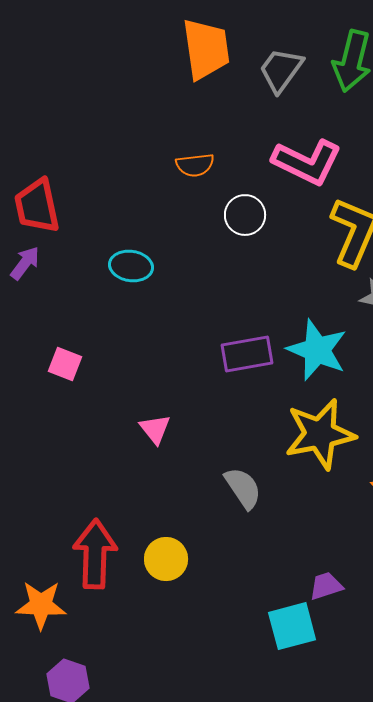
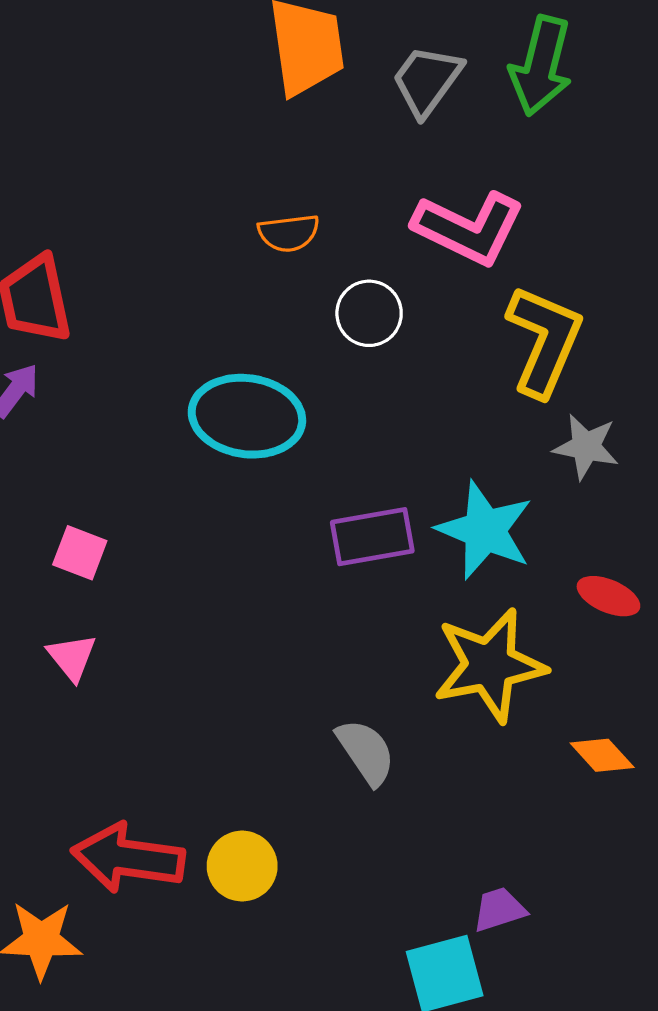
cyan ellipse: (131, 266) -> (247, 416), moved, size x1.6
pink triangle: (155, 429) -> (72, 657), moved
red arrow: (95, 554) -> (128, 858), turned -84

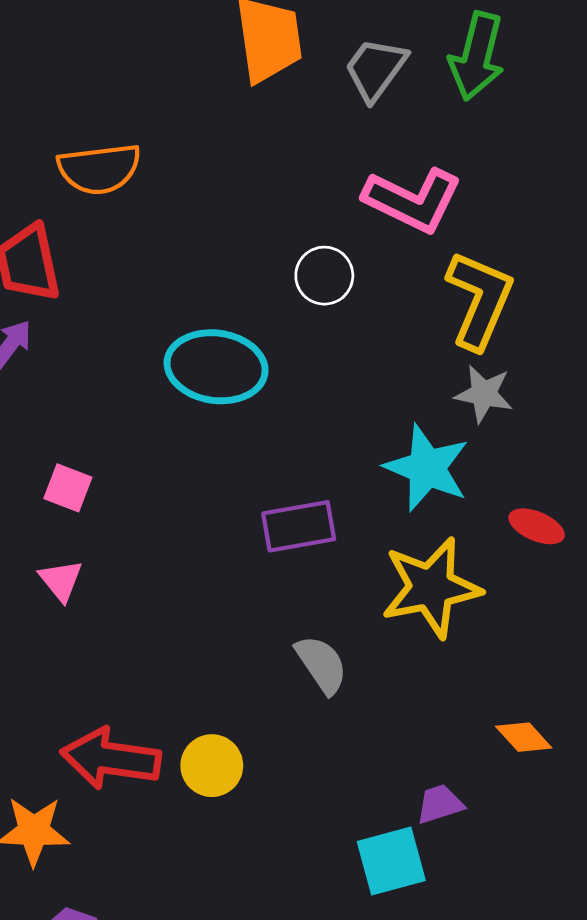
orange semicircle: (289, 233) -> (99, 169), moved, size x1.5
gray star: (586, 447) -> (484, 394), moved
purple rectangle: (372, 537) -> (299, 526), moved
orange diamond: (602, 755) -> (524, 737), moved

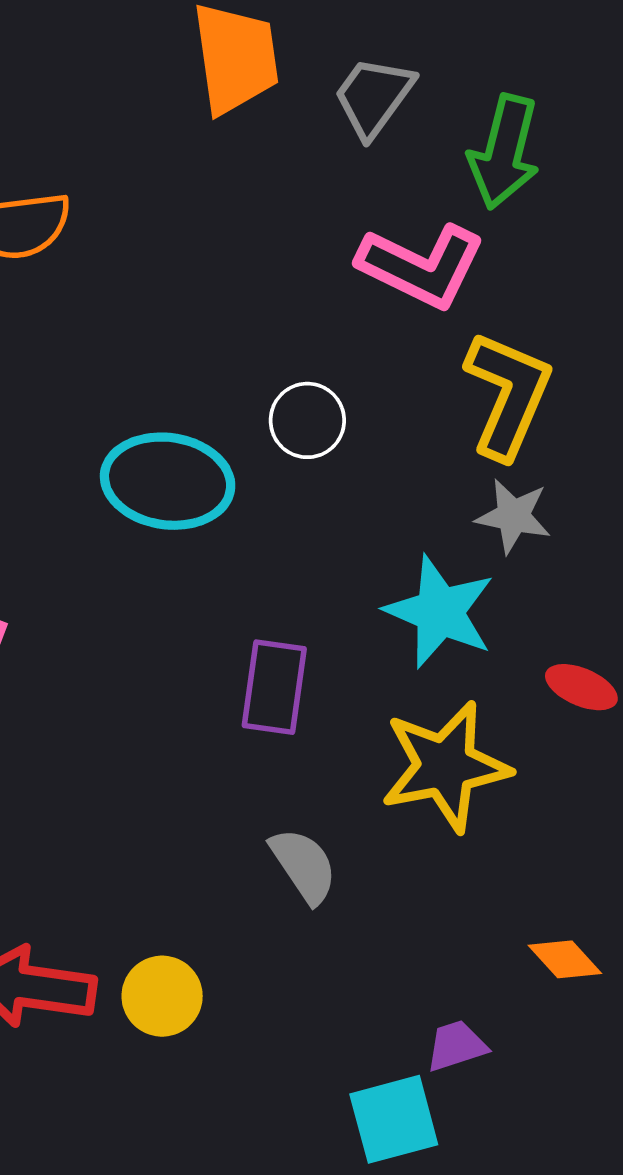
green arrow: (477, 56) -> (504, 152), moved
white circle: (324, 276) -> (307, 420), moved
purple rectangle: (299, 526) -> (274, 687), turned -72

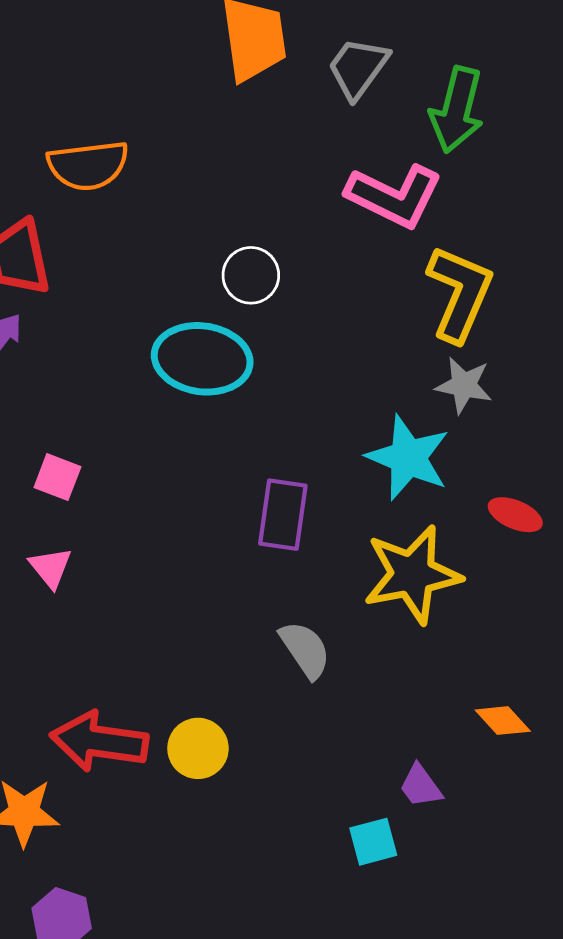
white circle: (307, 420) -> (251, 275), moved
purple trapezoid: (456, 1046) -> (421, 786), turned -108
cyan square: (394, 1119) -> (373, 842), size x0.7

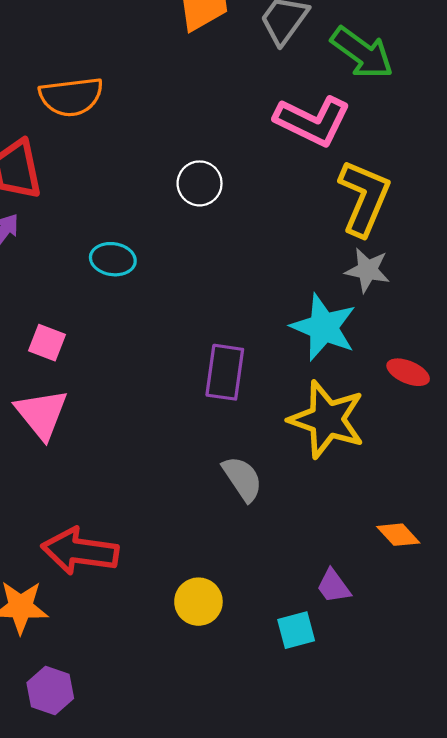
green arrow: (457, 110) -> (362, 53), turned -68
cyan ellipse: (202, 359) -> (113, 259), moved, size x0.6
pink triangle: (50, 568) -> (42, 414), size x1.6
yellow star: (412, 574) -> (327, 419), turned 30
yellow circle: (198, 748) -> (198, 602), moved

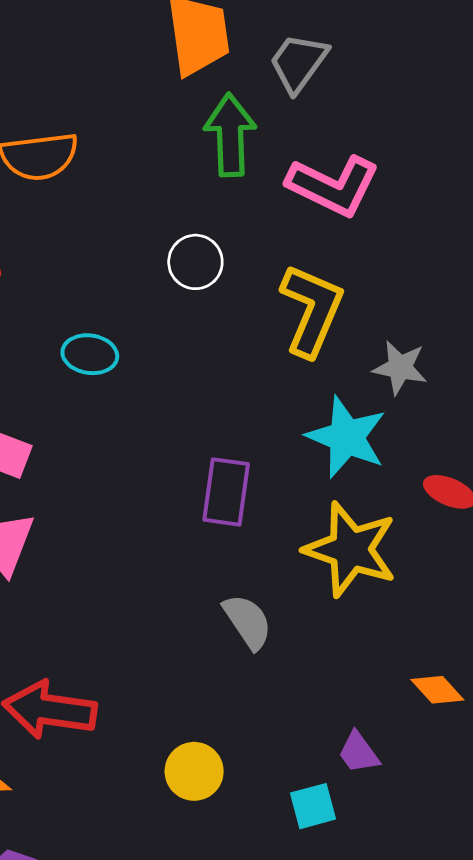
green arrow: (362, 53) -> (230, 135), moved, turned -128
yellow L-shape: (364, 198) -> (312, 310), moved

